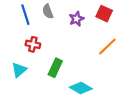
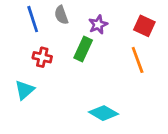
red square: (104, 14) -> (144, 26), moved
orange line: (107, 46) -> (138, 60), turned -66
green rectangle: (55, 68) -> (83, 49), moved

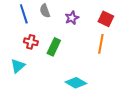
green rectangle: (83, 49) -> (54, 47), moved
orange line: (138, 60) -> (101, 44), turned 30

